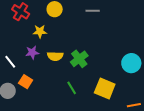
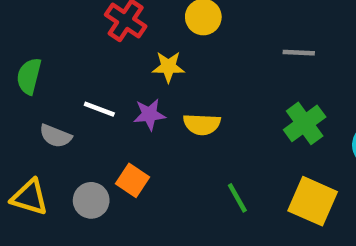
gray line: (93, 11) -> (299, 53), moved
green cross: (79, 59) -> (305, 123), moved
white line: (10, 62) -> (99, 109), moved, turned -32

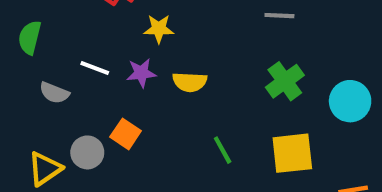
yellow triangle: (30, 197) -> (45, 169), moved, turned -51
yellow square: (313, 201) -> (292, 153), turned -30

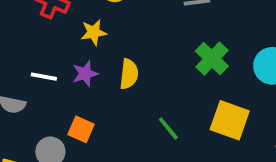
yellow semicircle: (190, 82) -> (129, 74), turned -76
yellow square: (292, 153) -> (230, 120), turned 36

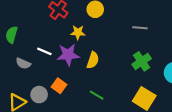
purple star: (85, 74) -> (68, 55), size x1.5
green line: (168, 128) -> (97, 95), moved, turned -32

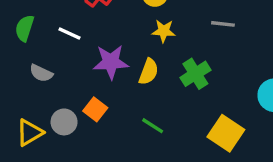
yellow star: (78, 32) -> (164, 31), moved
white line: (44, 51) -> (69, 33), moved
green cross: (142, 61) -> (195, 74), moved

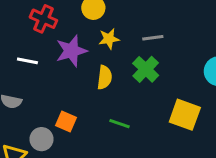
gray line: (223, 24) -> (153, 38), moved
purple star: (111, 62) -> (71, 51), moved

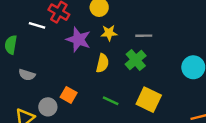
purple star: (71, 51) -> (78, 40), turned 30
white line: (27, 61) -> (37, 25), moved
yellow square: (185, 115) -> (149, 100), moved

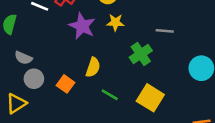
gray line: (144, 36) -> (165, 31), moved
yellow semicircle: (102, 63) -> (93, 67), moved
gray circle: (48, 107) -> (34, 79), moved

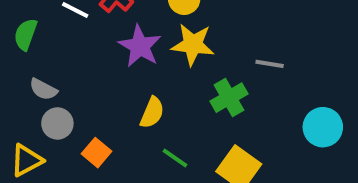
yellow star: (115, 22) -> (193, 44), size x1.5
orange square: (66, 84) -> (97, 153), moved

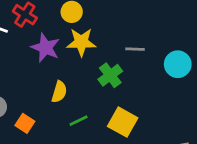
cyan circle: (323, 127) -> (178, 64), moved
green line: (175, 158) -> (79, 121), turned -54

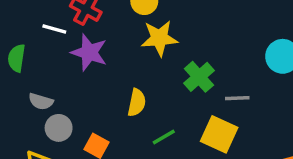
purple star: (45, 48) -> (89, 52), moved
gray line: (135, 49) -> (237, 98), moved

